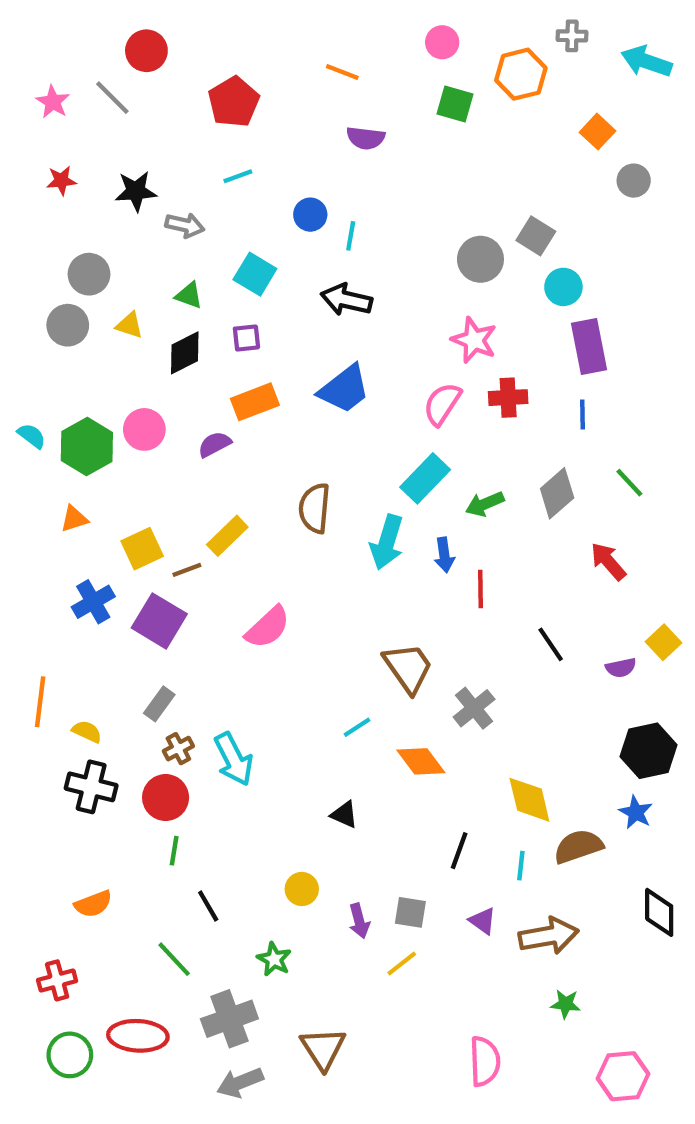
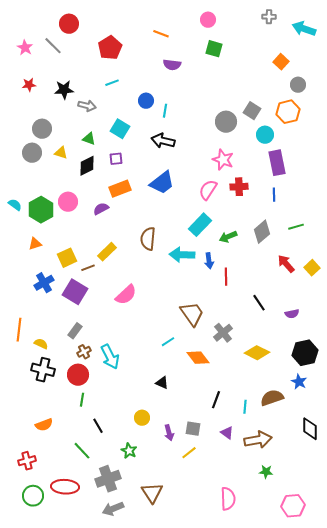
orange hexagon: (521, 74) -> (288, 112), moved
green line: (629, 483) -> (296, 227), turned -63
cyan arrow: (387, 542) -> (182, 255), turned 75
yellow square: (663, 642) -> (312, 268), moved
yellow diamond: (529, 800) -> (257, 353), moved, turned -50

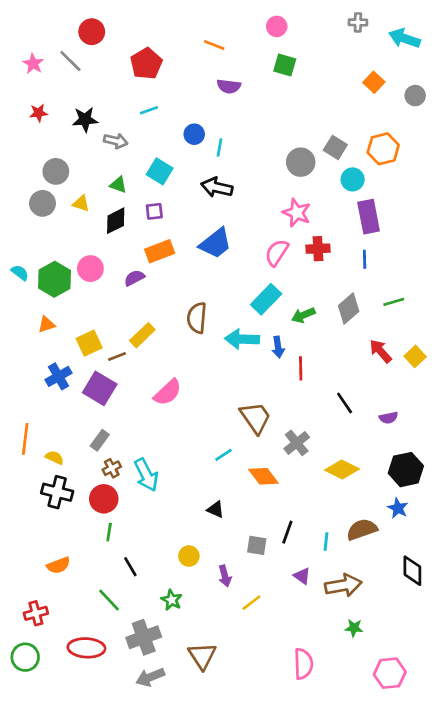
gray circle: (298, 85) -> (415, 96), moved
gray square: (193, 429) -> (257, 545), moved
green circle: (33, 496) -> (25, 657), moved

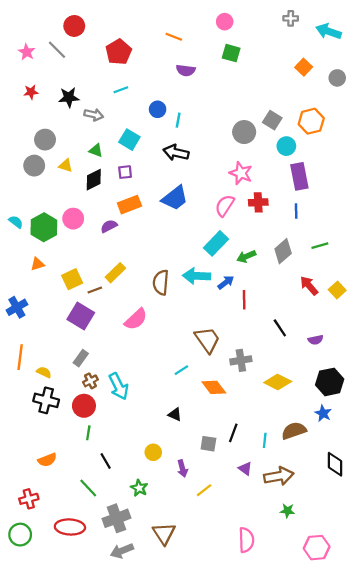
brown semicircle: (197, 318) -> (161, 282), moved
blue arrow: (278, 347) -> (226, 282), turned -119
blue cross: (58, 376) -> (17, 307), moved
gray cross: (297, 443) -> (241, 360), turned 30

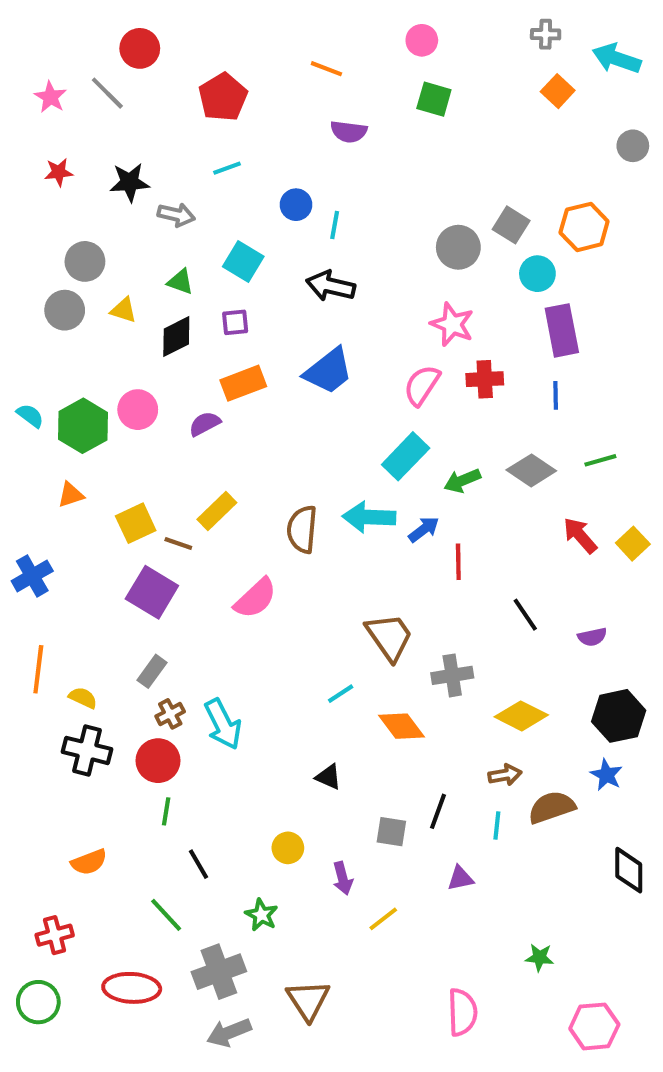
orange square: (304, 67) -> (558, 91), moved
gray diamond: (283, 251) -> (531, 470), turned 75
brown line: (95, 290) -> (178, 544), turned 40
purple triangle: (245, 469) -> (460, 878), turned -48
brown arrow: (279, 476) -> (505, 775), moved, size x0.6

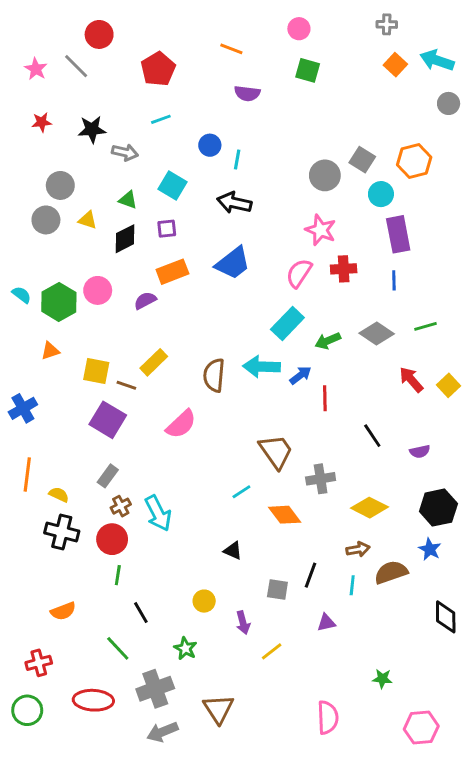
cyan arrow: (617, 59) -> (437, 60), moved
yellow square: (136, 523) -> (96, 371), turned 36

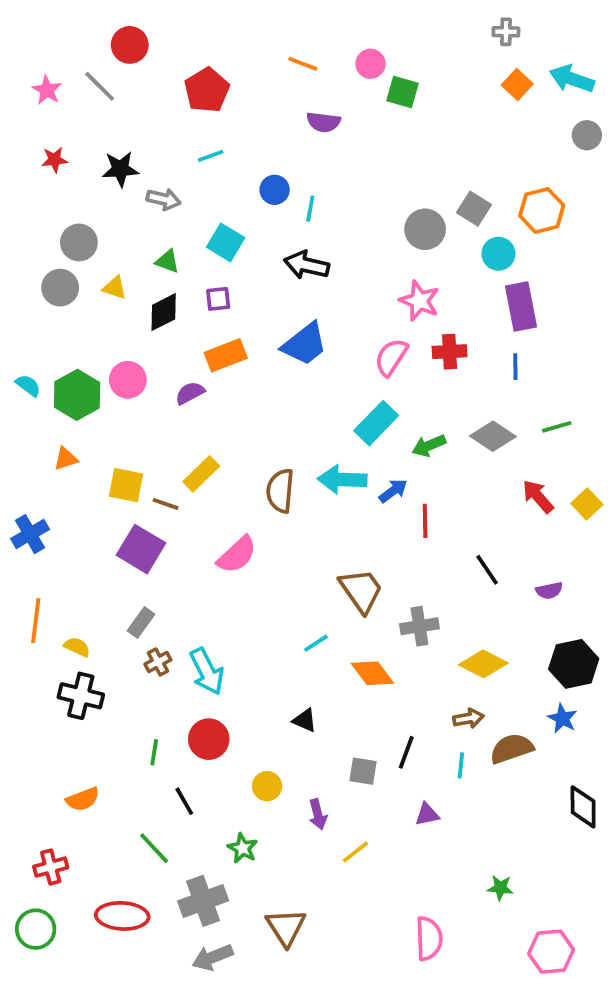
pink circle: (299, 29) -> (371, 64), moved
red circle: (112, 539) -> (209, 739), moved

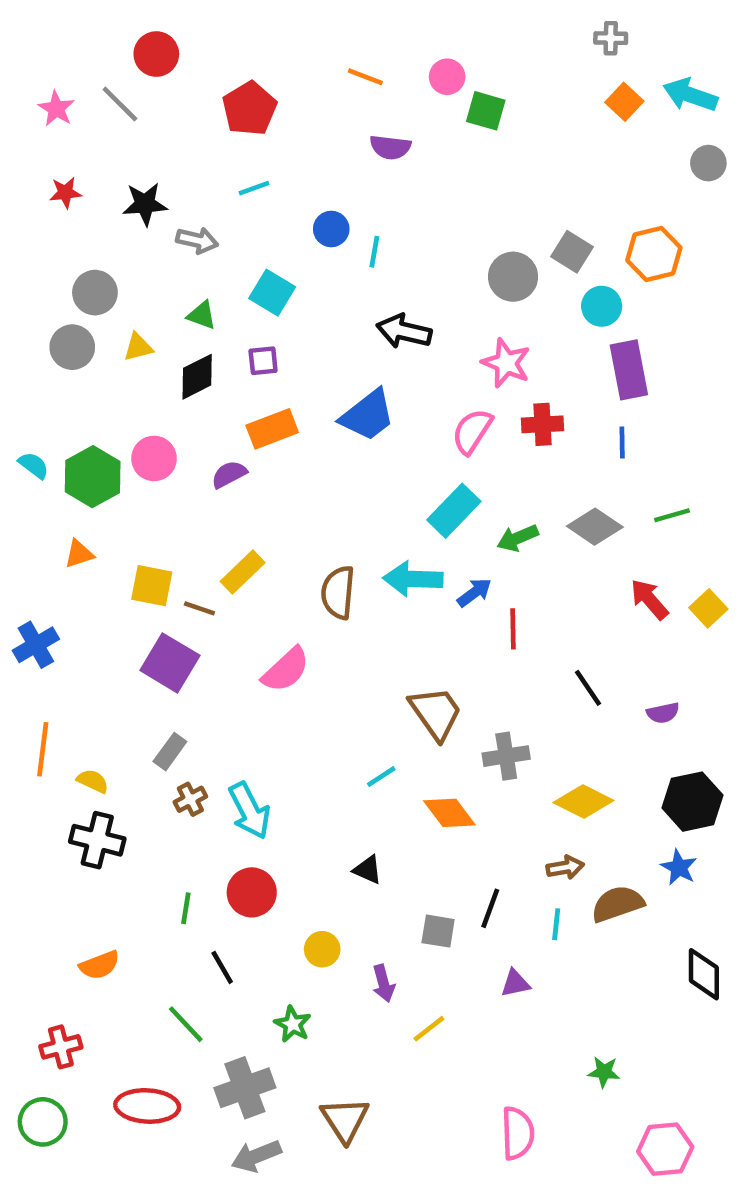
black arrow: (307, 265) -> (404, 331), moved
yellow triangle: (115, 288) -> (138, 347), turned -32

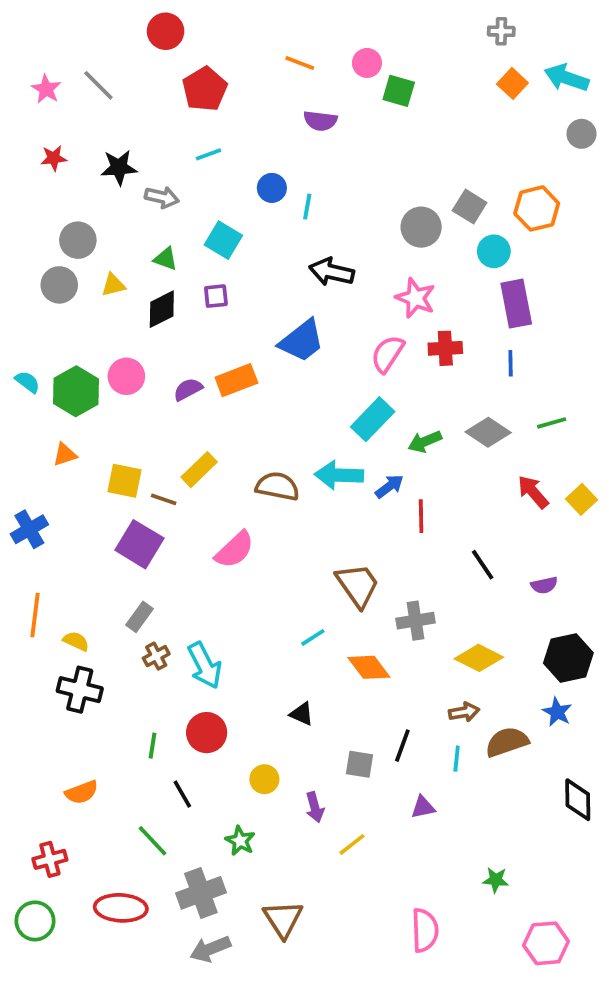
red circle: (156, 54) -> (166, 31), moved
orange rectangle: (272, 429) -> (236, 380), moved
brown semicircle: (338, 593) -> (277, 486), turned 96

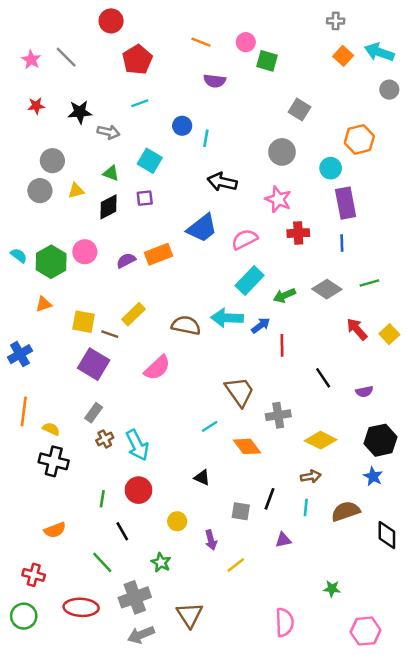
gray square: (470, 207) -> (299, 110), moved
pink semicircle: (388, 354) -> (245, 239), moved, turned 30
brown semicircle: (507, 742) -> (346, 511), moved
red cross: (50, 859) -> (34, 575), turned 30

